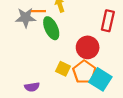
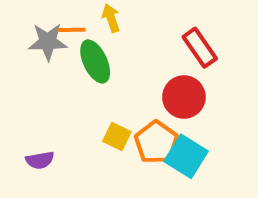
red rectangle: (108, 21) -> (200, 48), turned -48
red circle: (88, 47) -> (184, 97), moved
purple semicircle: (32, 87) -> (40, 160), moved

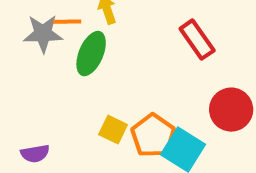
green ellipse: (95, 61) -> (91, 54), turned 48
red circle: (184, 97) -> (231, 110), moved

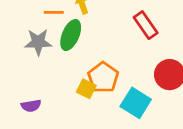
gray star: (43, 34) -> (38, 42), moved
orange pentagon: (153, 136) -> (103, 77), moved

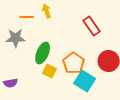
green ellipse: (71, 35) -> (43, 53), moved
orange pentagon: (103, 77) -> (74, 63), moved

